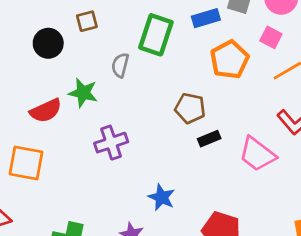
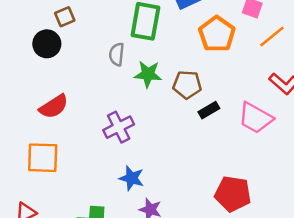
brown square: (87, 21) -> (65, 17), moved
green star: (83, 93) -> (148, 74), moved
blue star: (162, 197) -> (132, 178), moved

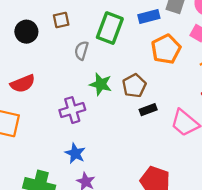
brown square: (65, 17) -> (61, 20), moved
green star: (148, 74) -> (101, 84), moved
brown pentagon: (187, 85) -> (134, 86), turned 30

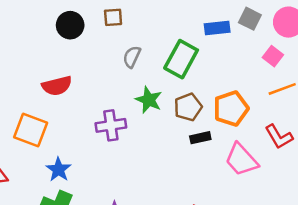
green rectangle: (110, 28) -> (181, 59), moved
orange pentagon: (166, 49) -> (231, 108), moved
blue star: (75, 153) -> (58, 170), moved

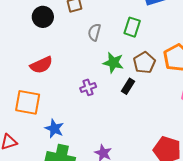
green rectangle: (181, 59) -> (132, 27), size x0.7
purple cross: (111, 125) -> (88, 87), size x0.7
black rectangle: (200, 138) -> (128, 86), moved, turned -35

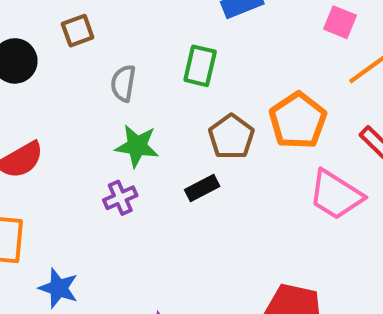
green star: (113, 63) -> (137, 146), moved
black rectangle: (128, 86) -> (202, 188), turned 35

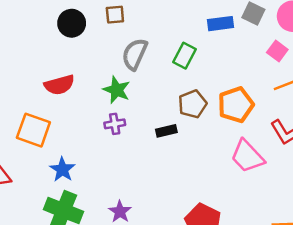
gray semicircle: (123, 83) -> (135, 54), size x1.4
green star: (137, 146) -> (117, 90), moved

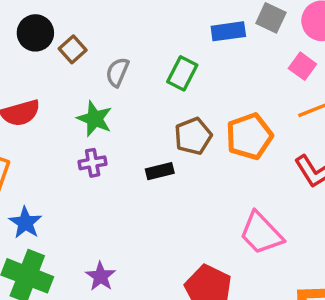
brown square: (115, 15) -> (73, 49), moved, turned -36
gray semicircle: (135, 54) -> (117, 72), size x0.7
pink trapezoid: (247, 156) -> (261, 233), moved

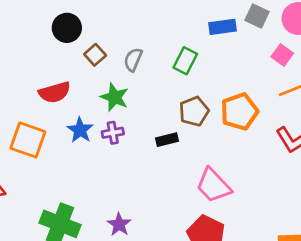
brown square: (73, 49) -> (95, 55), moved
blue star: (25, 223) -> (80, 130), moved
pink trapezoid: (261, 233) -> (214, 185), moved

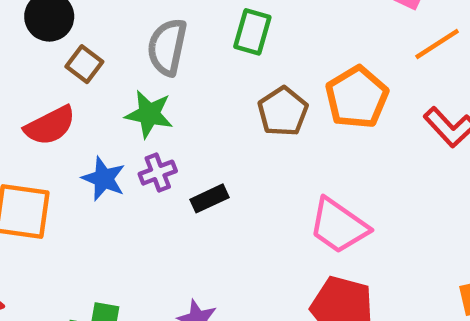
brown square: (95, 55) -> (84, 64), moved
gray semicircle: (133, 60) -> (167, 47), size x1.4
black rectangle: (167, 140) -> (209, 198), moved

